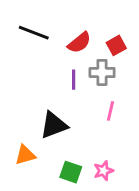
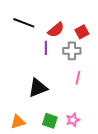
purple line: (74, 80) -> (46, 48), moved
orange triangle: (25, 155) -> (18, 122), moved

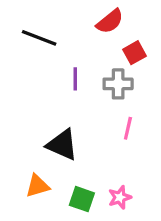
red semicircle: (56, 30) -> (110, 21), moved
black triangle: (38, 88) -> (62, 145), turned 45
orange triangle: (18, 122) -> (38, 186), moved

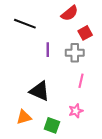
pink star: (120, 197) -> (76, 111), moved

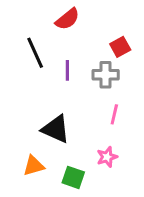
red semicircle: (70, 13) -> (67, 19), moved
black line: (25, 24) -> (35, 53), moved, turned 45

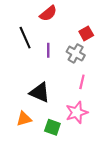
gray cross: (106, 75) -> (76, 53), turned 30
pink star: (107, 157) -> (77, 112), size x1.5

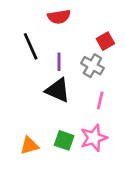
red semicircle: (48, 13) -> (59, 17), turned 30
black triangle: (40, 92) -> (58, 90), moved
green square: (52, 127) -> (64, 140), moved

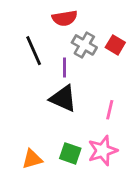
red square: (105, 41) -> (115, 45), turned -30
gray cross: (92, 66) -> (84, 45), moved

